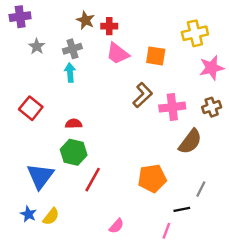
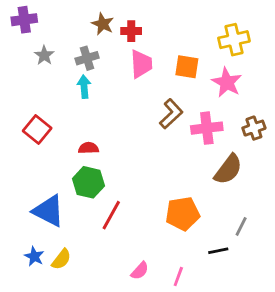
pink trapezoid: (118, 54) -> (141, 64), turned -130
pink star: (212, 68) -> (227, 82), moved, turned -30
blue triangle: (40, 176) -> (49, 211), turned -40
pink line: (166, 231) -> (178, 276), moved

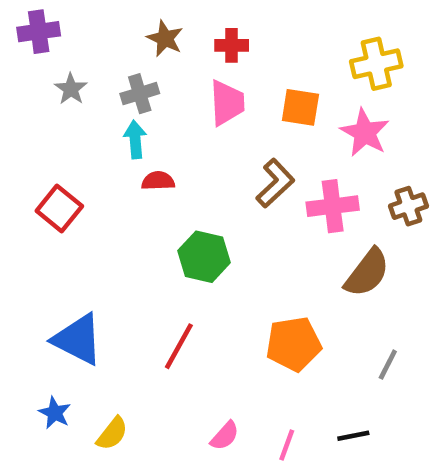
red cross: (131, 31) -> (232, 45), moved
red semicircle: (88, 148) -> (158, 181), moved
green hexagon: (88, 182) -> (204, 257), moved
black line: (218, 251) -> (353, 436), moved
yellow semicircle: (61, 259) -> (112, 433), moved

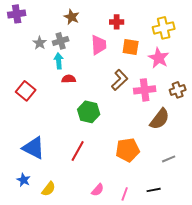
red cross: (232, 45) -> (117, 22), moved
gray star: (71, 89) -> (40, 43), moved
gray line: (388, 365) -> (169, 159), turned 40

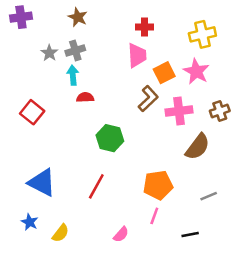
brown star: (72, 17) -> (78, 17), moved
pink trapezoid: (99, 45) -> (137, 55), moved
orange square: (131, 47) -> (164, 73), moved, turned -36
pink line: (125, 194) -> (154, 216), moved

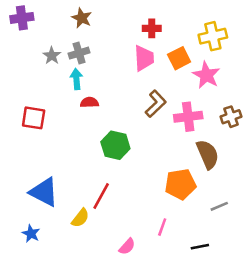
orange square: (164, 73) -> (179, 58), moved
red square: (32, 112) -> (34, 118), turned -30
brown semicircle: (198, 147) -> (208, 154), turned -60
orange pentagon: (158, 185) -> (180, 184), moved
yellow semicircle: (60, 233) -> (80, 218), moved

